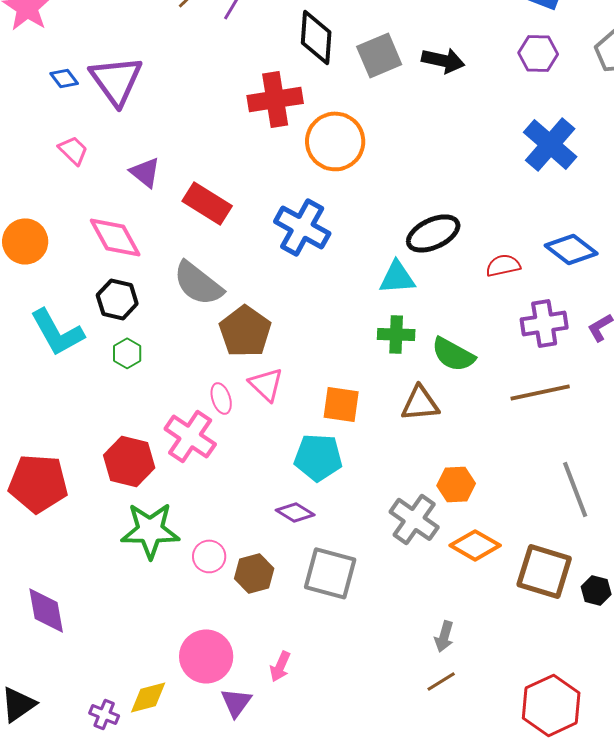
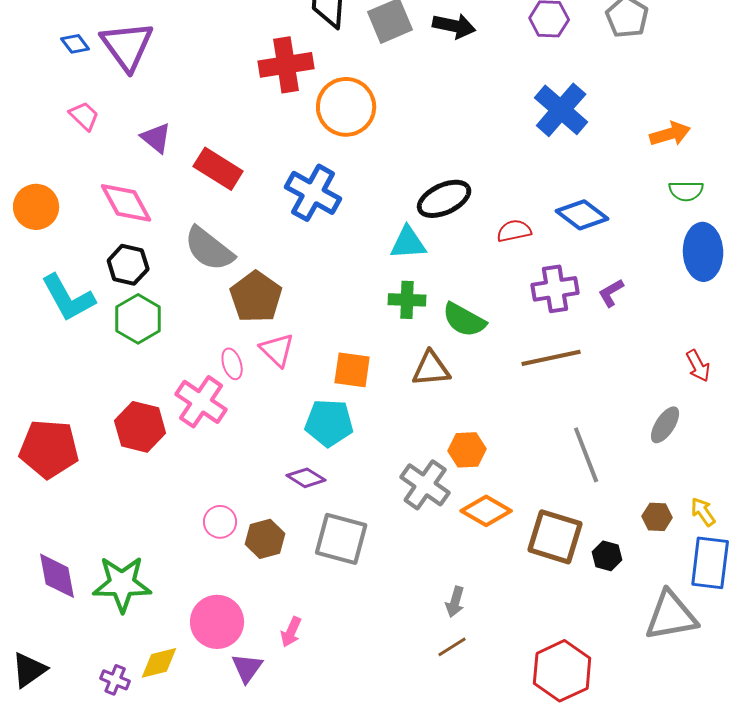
green hexagon: (127, 353) -> (138, 319), size x1.6
green star: (150, 530) -> (122, 584), moved

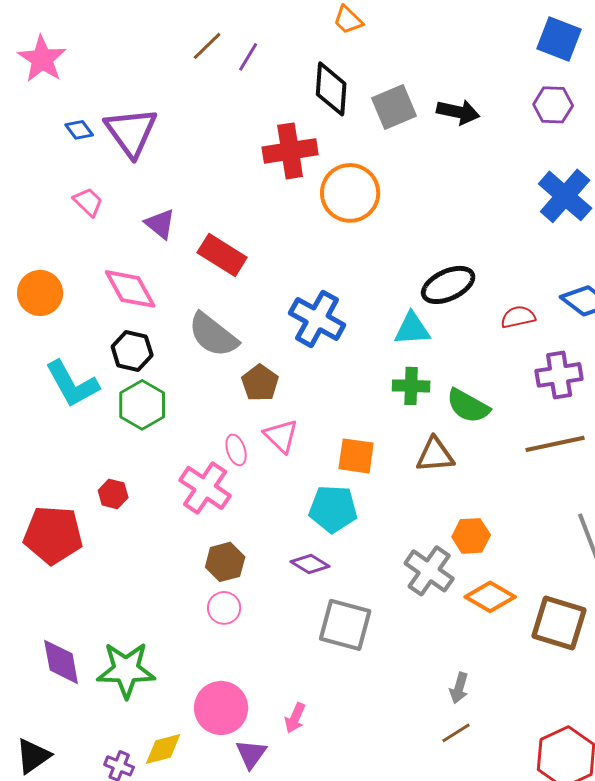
blue cross: (313, 193) -> (317, 319), moved
brown pentagon: (256, 297) -> (260, 383), size x0.7
red hexagon: (140, 427) -> (113, 494), moved, size x0.6
brown hexagon: (265, 539) -> (225, 562), moved

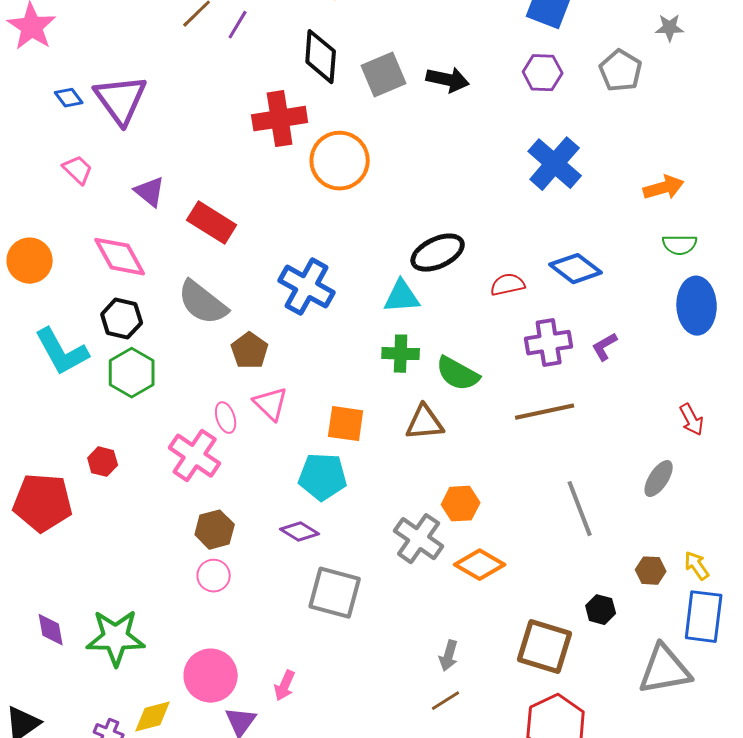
brown square: (559, 623) -> (545, 647), moved
purple diamond: (61, 662) -> (51, 630), size x0.7

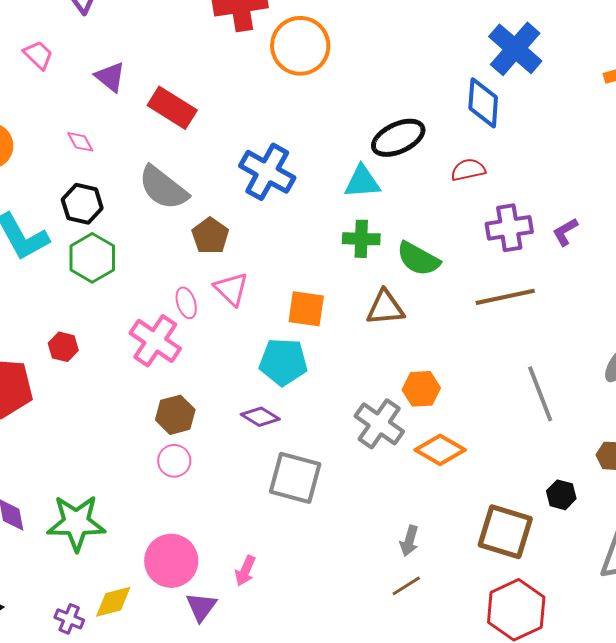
pink diamond: (120, 257) -> (80, 142), size x0.5
blue diamond: (576, 269) -> (483, 103), moved, turned 57

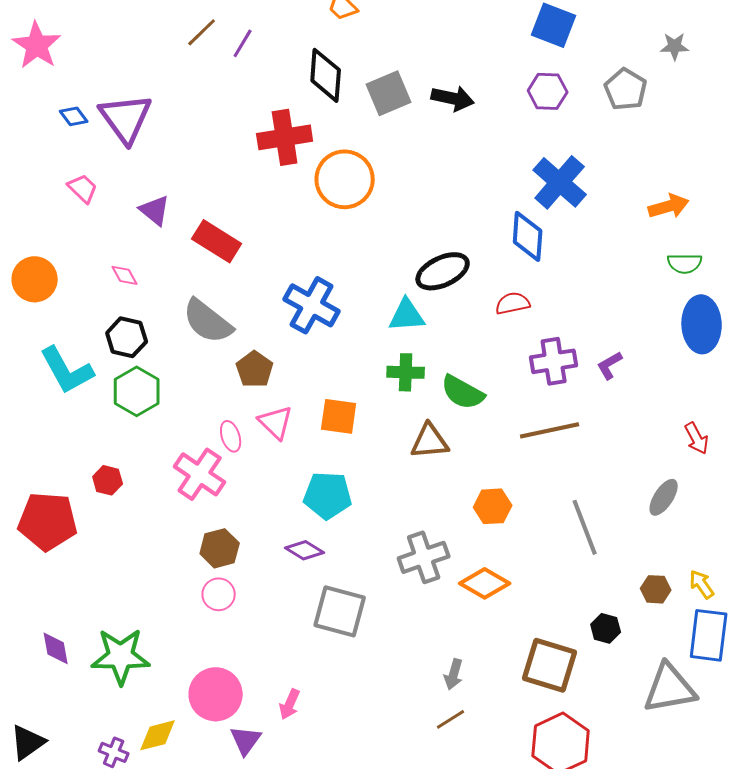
orange square: (306, 309) -> (339, 416), moved
orange hexagon: (421, 389) -> (493, 506), moved
gray cross: (379, 424) -> (424, 557), turned 36

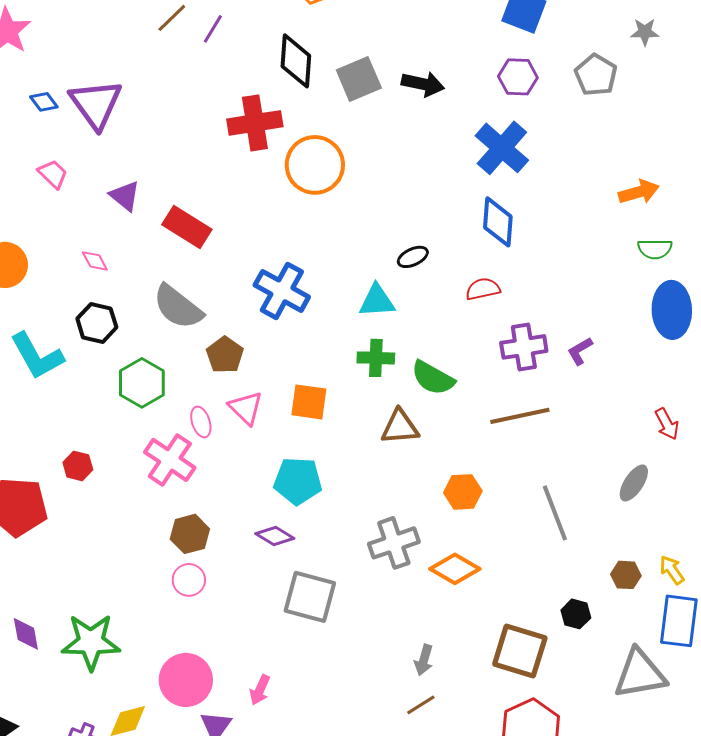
blue cross: (560, 182) -> (502, 148), moved
black ellipse: (443, 271) -> (413, 257), size x0.6
green hexagon: (137, 391) -> (142, 383), moved

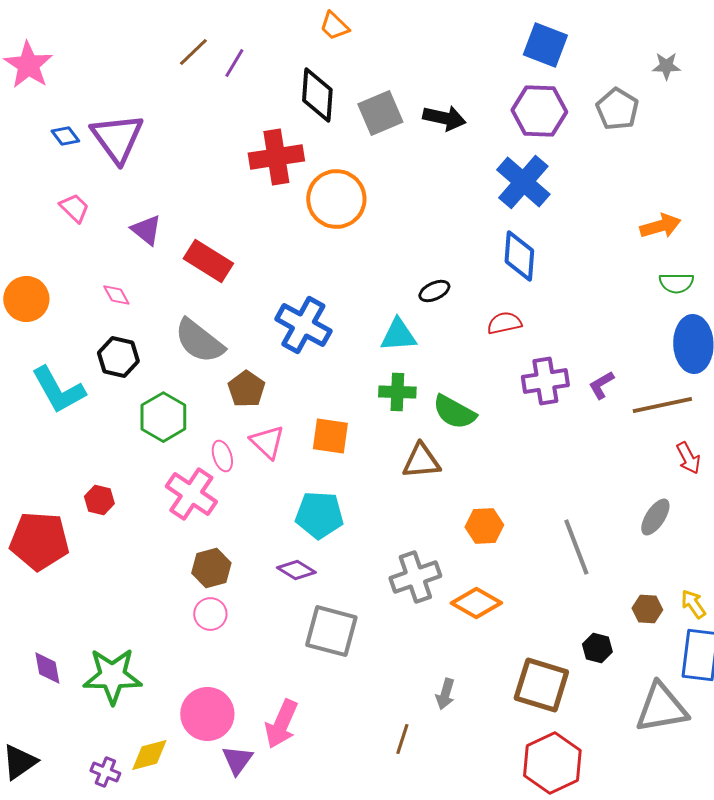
purple hexagon: (518, 77) -> (539, 111), size x1.4
brown line: (520, 416) -> (662, 405), moved
pink arrow: (260, 690) -> (281, 724), size x1.6
brown line: (421, 705) -> (402, 739), moved, turned -40

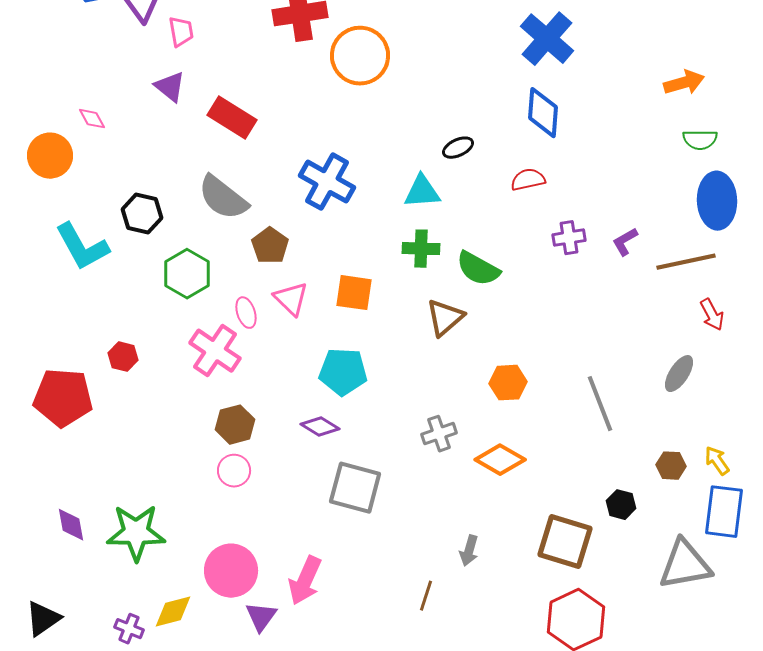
pink trapezoid: (74, 208) -> (181, 32), moved, turned 36
pink diamond: (116, 295) -> (92, 119), moved
purple cross: (545, 381) -> (569, 238), size x0.7
brown triangle: (421, 461) -> (445, 318), turned -36
gray cross: (415, 577) -> (439, 434), size x0.7

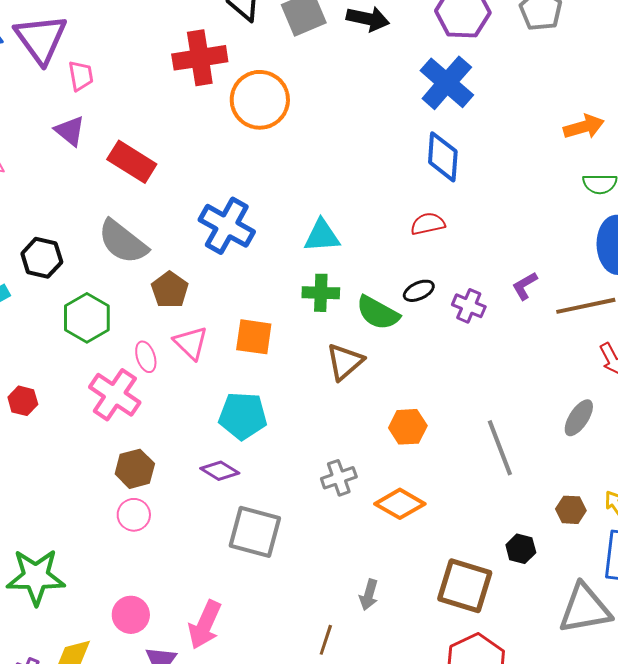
black ellipse: (458, 148) -> (419, 291), moved
purple cross: (569, 238) -> (469, 306), moved, turned 32
pink circle: (231, 571) -> (131, 615), size x0.7

